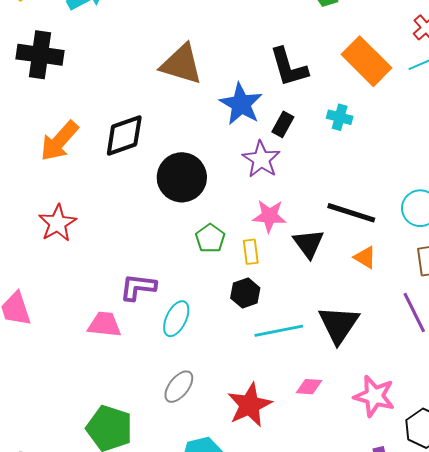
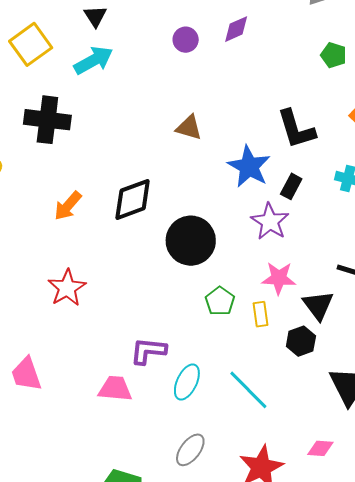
brown triangle: (181, 64) -> (189, 128), size x0.6
orange arrow: (59, 141) -> (68, 206), size x0.7
black hexagon: (245, 293) -> (301, 341), moved
cyan line: (279, 331) -> (248, 390), moved, turned 57

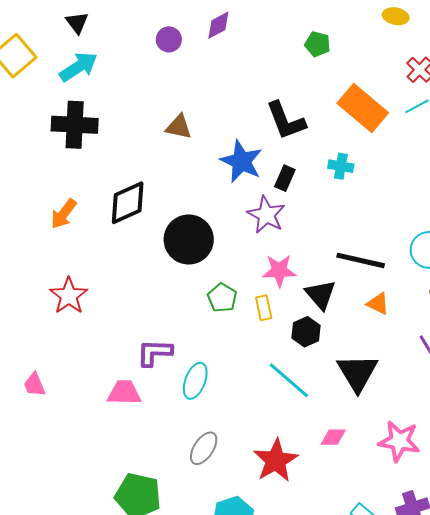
black cross: (47, 120) -> (75, 125), moved
pink trapezoid: (26, 374) -> (34, 385), size x0.7
cyan line: (248, 390) -> (289, 380), moved

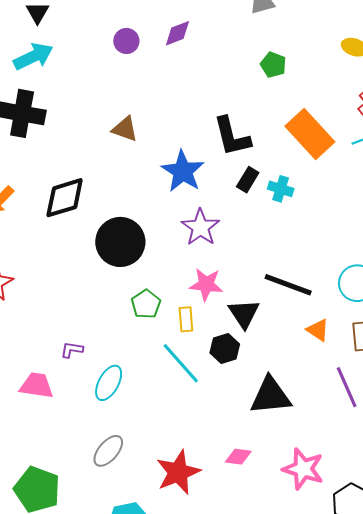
black rectangle: (285, 178) -> (248, 180), moved
orange triangle: (378, 304) -> (318, 330), moved
purple L-shape: (154, 353) -> (72, 350), size x0.6
black triangle: (357, 373) -> (271, 396), turned 48
cyan line: (289, 380) -> (181, 363), moved

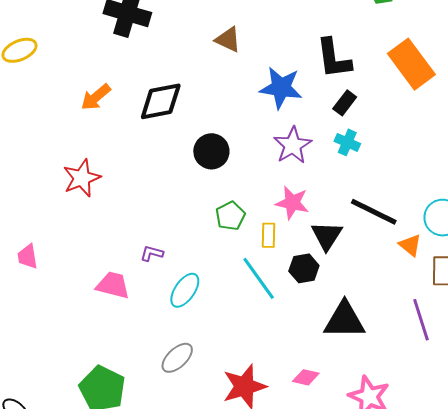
blue star: (183, 171) -> (281, 88), turned -30
cyan cross: (281, 189) -> (347, 142), moved
black circle: (120, 242) -> (211, 151), size x0.7
orange triangle: (318, 330) -> (410, 245), moved

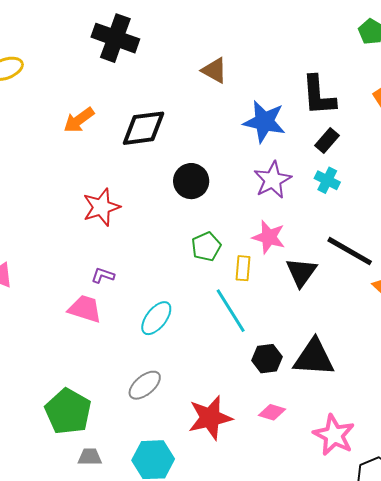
red star: (82, 178) -> (101, 207), moved
purple L-shape: (152, 253) -> (103, 275), moved
black hexagon: (304, 268) -> (267, 359), moved

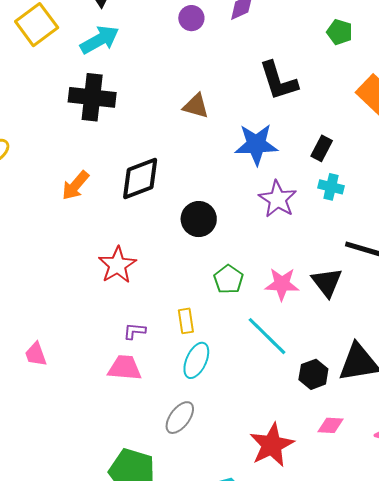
black L-shape: (319, 95) -> (278, 81), moved
pink star: (269, 237) -> (282, 284), moved
yellow rectangle: (243, 268) -> (186, 321), moved
gray ellipse: (145, 385) -> (180, 418), moved

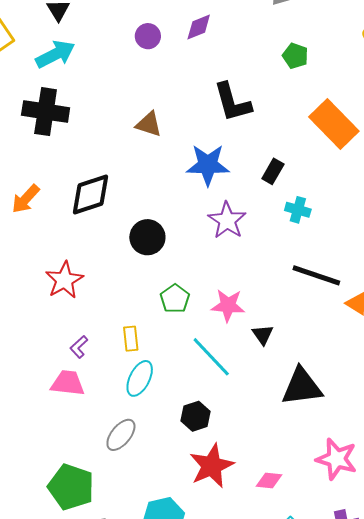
cyan cross: (331, 187) -> (298, 210), moved
black triangle: (327, 282) -> (263, 335), moved, size x0.7
purple L-shape: (134, 331) -> (79, 347), turned -50
black hexagon: (313, 374) -> (196, 416), moved
pink diamond: (331, 425) -> (269, 481), moved

